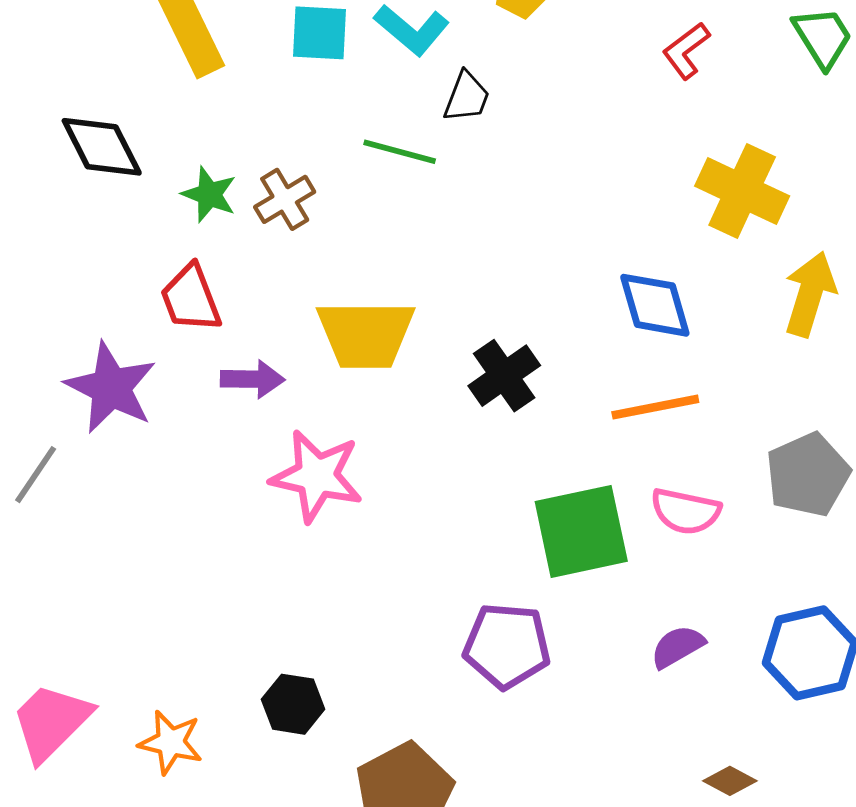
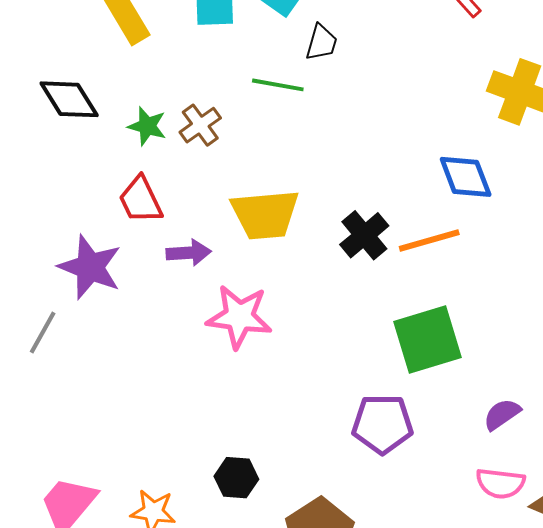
orange line: (655, 407) -> (429, 241), moved
pink semicircle: (686, 511) -> (500, 483), moved

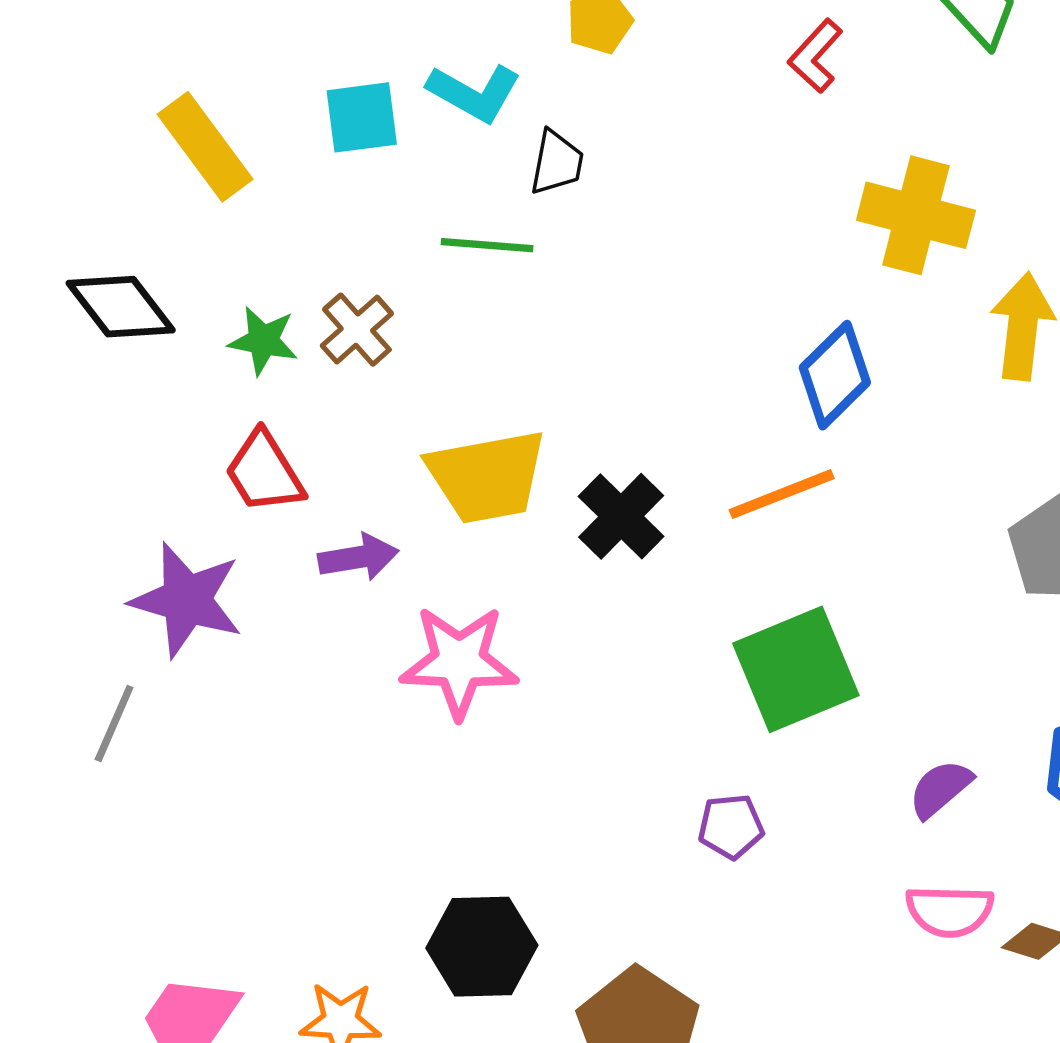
blue diamond: (466, 177) -> (835, 375), turned 72
black cross: (364, 235) -> (621, 516), moved
purple pentagon: (382, 424) -> (731, 826), size x0.6
black hexagon: (236, 478) -> (482, 947), size x1.4

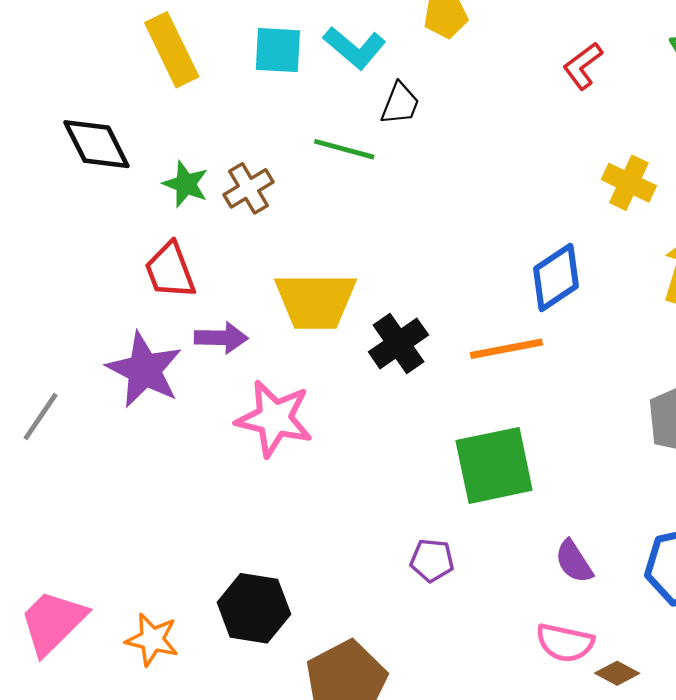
yellow cross: (916, 215) -> (629, 183), size x0.7
purple star: (187, 600) -> (144, 370), moved
purple semicircle: (940, 789) -> (574, 561), turned -93

